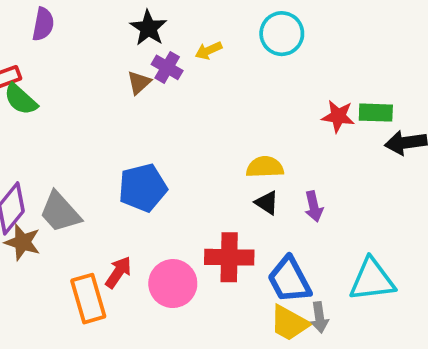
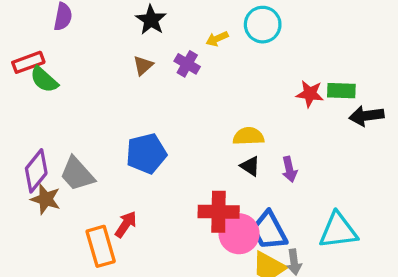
yellow arrow: (209, 51) -> (217, 39), moved
purple cross: (167, 67) -> (187, 64), moved
pink circle: (173, 284) -> (239, 234), moved

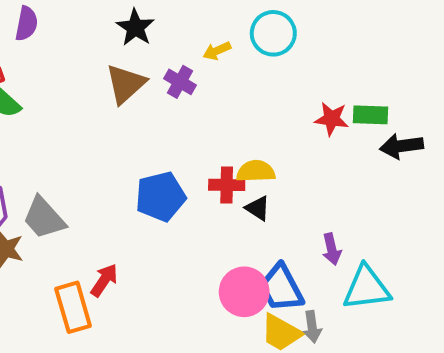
brown triangle: (143, 65) -> (126, 84), size x1.6
blue pentagon: (146, 154) -> (161, 197), moved
purple arrow: (289, 169) -> (332, 249), moved
red cross: (219, 212) -> (227, 185), moved, size x0.7

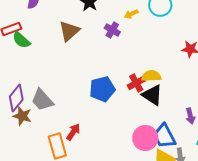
brown triangle: (126, 84) -> (69, 31), moved
red cross: (227, 185) -> (136, 83), turned -30
black triangle: (258, 208) -> (152, 95), size x1.6

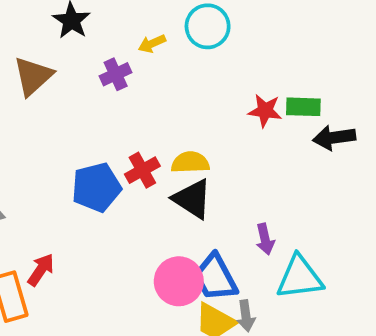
purple cross: (112, 30) -> (116, 74), turned 35
red cross: (136, 83) -> (142, 170), moved

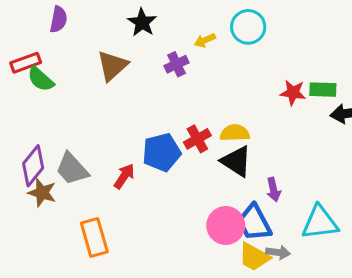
purple arrow: (265, 239) -> (274, 190), moved
red arrow: (41, 270) -> (124, 176), moved
gray arrow: (246, 316) -> (278, 252), turned -75

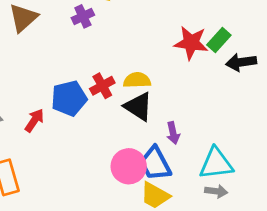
green rectangle: (323, 90) -> (219, 40), turned -50
red star: (293, 93) -> (191, 43), size x1.4
gray arrow: (278, 252) -> (216, 191), moved

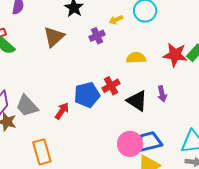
yellow semicircle: (137, 80) -> (136, 58), moved
purple arrow: (173, 133) -> (162, 94), moved
blue trapezoid: (155, 163) -> (149, 142), turned 104

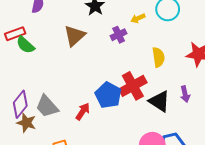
yellow semicircle: (136, 58) -> (158, 57), turned 84
red cross: (111, 86) -> (133, 86), size x1.5
blue pentagon: (87, 95) -> (108, 95), turned -30

